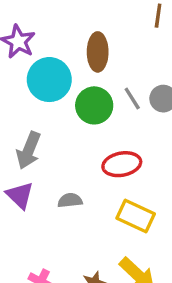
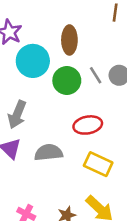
gray semicircle: (70, 200) -> (49, 152), size x1.5

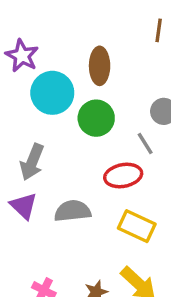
gray line: (96, 75) -> (145, 143), moved

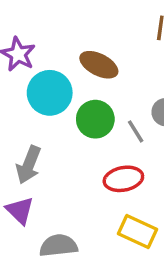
brown ellipse: (100, 66) -> (99, 65), turned -63
gray line: (145, 143) -> (136, 131), moved
gray semicircle: (73, 211) -> (58, 246), moved

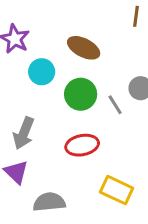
cyan circle: (50, 93) -> (42, 72), size x0.7
red ellipse: (123, 179) -> (82, 145), moved

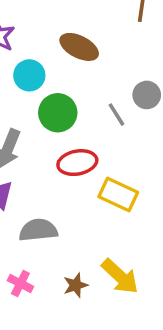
green circle: (81, 94) -> (58, 113), moved
yellow rectangle: (117, 190) -> (118, 195), moved

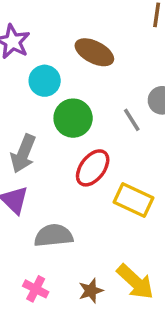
red ellipse: (77, 163) -> (93, 168), turned -42

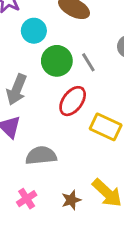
gray line: (132, 120) -> (88, 62), moved
pink cross: (36, 289) -> (27, 199), turned 30

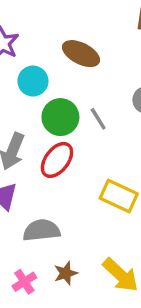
red ellipse: (73, 101) -> (57, 160), moved
brown star: (71, 200) -> (66, 273), moved

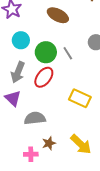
cyan circle: (33, 81) -> (21, 40), moved
pink cross: (24, 282) -> (31, 154), moved, turned 32

